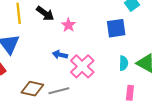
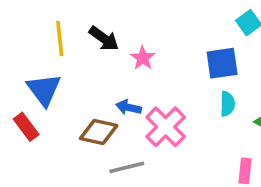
cyan semicircle: (124, 63) -> (227, 104), moved
brown diamond: (32, 89) -> (99, 132), moved

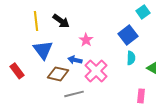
pink star: (143, 58) -> (86, 40), moved
blue square: (222, 63) -> (128, 35), turned -30
blue triangle: (44, 90) -> (43, 50), moved

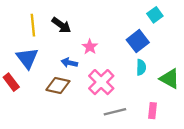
blue triangle: (43, 50) -> (27, 58), moved
blue arrow: (75, 60) -> (69, 63), moved
gray line: (74, 94) -> (115, 112), moved

